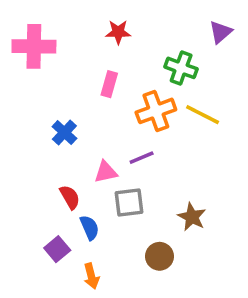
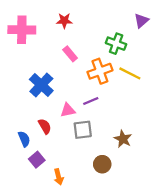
red star: (118, 32) -> (64, 21), moved
pink rectangle: (109, 84) -> (70, 54), turned -56
blue cross: (64, 133) -> (41, 85), size x1.5
blue semicircle: (90, 228) -> (24, 139), moved

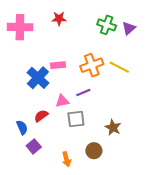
purple triangle: (141, 21) -> (129, 28), moved
green cross: (116, 44) -> (107, 25), moved
pink rectangle: (70, 54) -> (58, 65), moved, turned -56
red semicircle: (45, 126) -> (41, 116), turned -96
orange arrow: (59, 177) -> (66, 159), moved

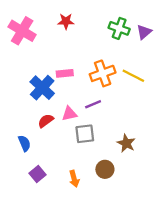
pink cross: (20, 27) -> (22, 31), turned 30
red semicircle: (41, 116) -> (46, 121), moved
purple square: (34, 146) -> (37, 174), moved

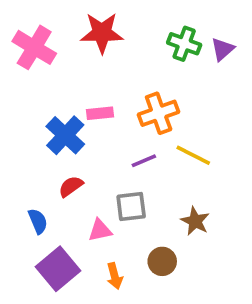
red star: (66, 21) -> (102, 33), size x1.6
yellow line: (133, 76) -> (193, 155), moved
pink triangle: (69, 114) -> (100, 230), moved
purple square: (37, 174) -> (58, 269), size x1.6

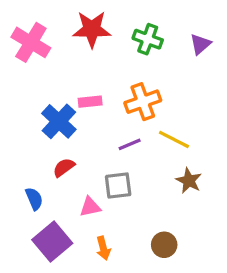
green cross: (184, 44) -> (148, 39), moved
brown star: (195, 221) -> (189, 181), moved
brown circle: (162, 261) -> (164, 245), moved

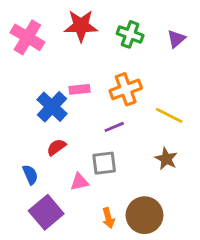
yellow line: (174, 139) -> (169, 115), moved
brown circle: (164, 245) -> (145, 215), size x1.6
orange arrow: (103, 248) -> (108, 218), moved

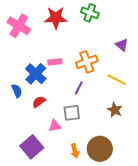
green cross: (130, 34) -> (90, 13), moved
purple triangle: (176, 39) -> (122, 45), moved, turned -40
purple line: (114, 127) -> (79, 88), turned -40
blue semicircle: (30, 175) -> (17, 91), moved

